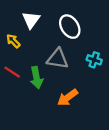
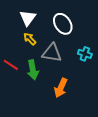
yellow arrow: (13, 41) -> (30, 39), moved
orange arrow: (68, 98) -> (61, 88), turned -30

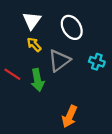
gray triangle: (52, 53) -> (59, 61), turned -45
orange arrow: (61, 88) -> (69, 116), moved

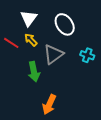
red line: (12, 74) -> (11, 43), moved
orange arrow: (69, 116) -> (49, 104), moved

